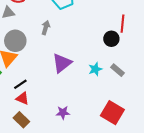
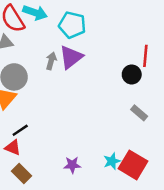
purple triangle: (62, 63) -> (71, 57), moved
cyan star: (95, 69) -> (112, 161), moved
red triangle: (22, 98) -> (13, 148), moved

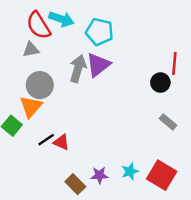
gray arrow: (51, 61) -> (78, 69), size x1.5
red triangle: (13, 148) -> (61, 142), moved
cyan star: (112, 161) -> (130, 171), moved
brown rectangle: (21, 174) -> (75, 184), moved

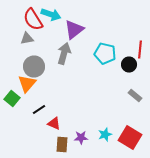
cyan pentagon: (99, 32) -> (105, 54), moved
purple triangle: (98, 65) -> (74, 30), moved
red triangle: (61, 142) -> (54, 124), moved
brown rectangle: (75, 184) -> (62, 144), turned 49

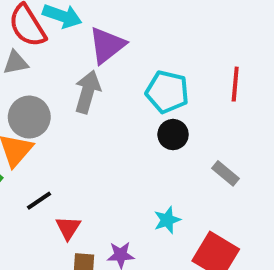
black circle: (129, 64) -> (173, 135), moved
red triangle: (54, 124) -> (68, 228), turned 40
cyan star: (105, 134) -> (167, 220), moved

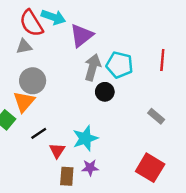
gray arrow: (88, 92) -> (93, 67), moved
black circle: (173, 135) -> (105, 92), moved
cyan star: (167, 220) -> (85, 138), moved, size x1.5

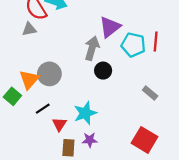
purple triangle: (82, 35) -> (110, 27), moved
cyan pentagon: (119, 65) -> (133, 45), moved
gray circle: (33, 81) -> (49, 74), moved

